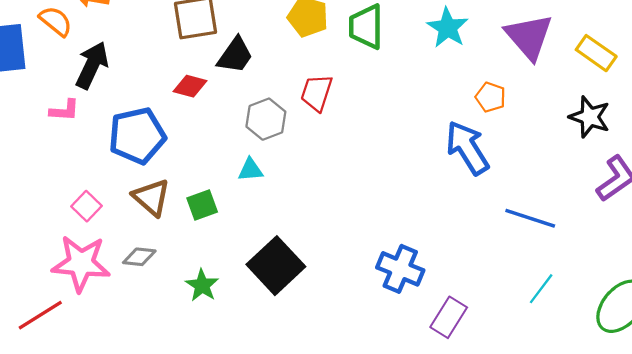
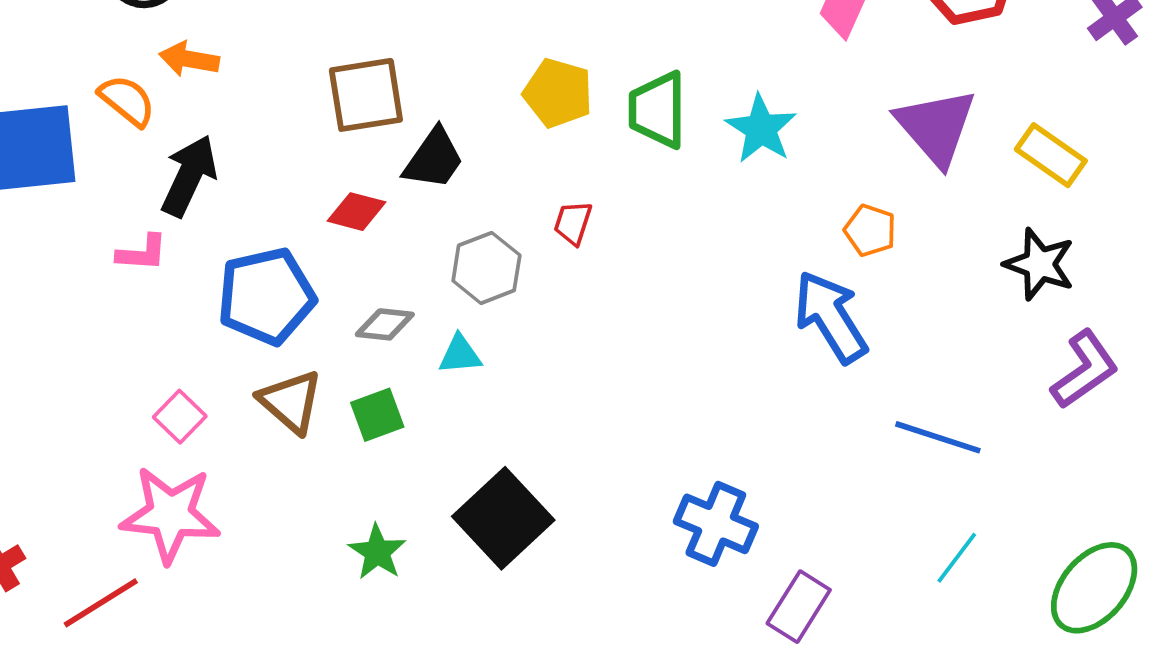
cyan star: (448, 28) -> (761, 129), moved
red trapezoid: (317, 93) -> (573, 223), size x0.7
gray diamond: (139, 257) -> (385, 324), moved

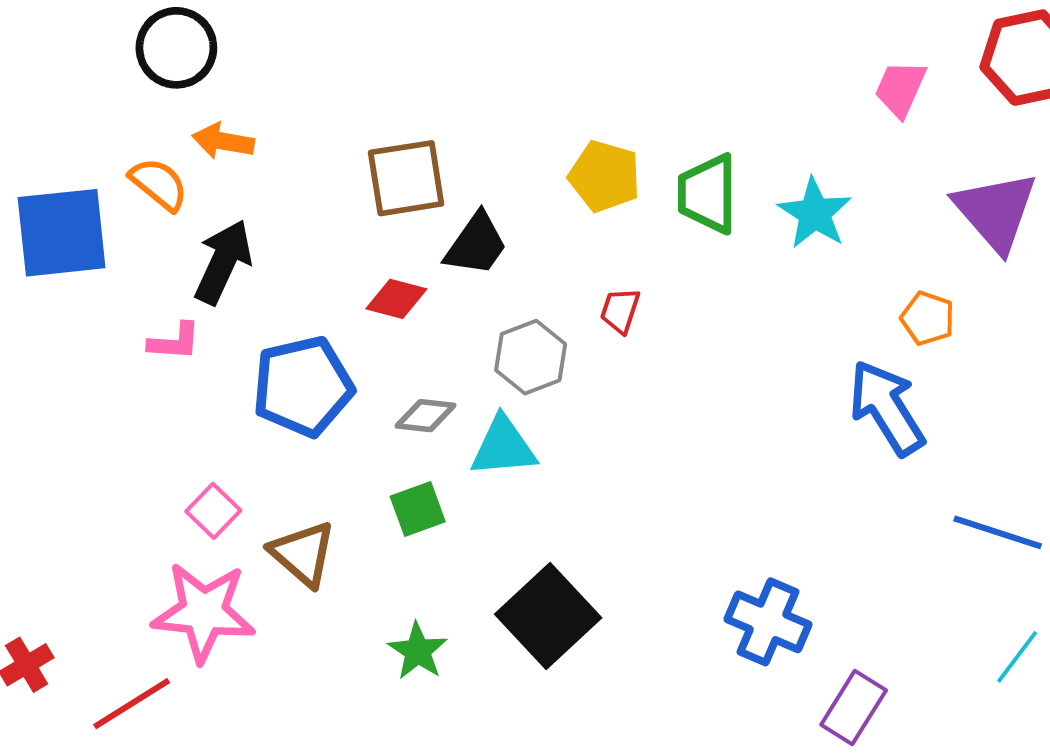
cyan triangle: (460, 355) -> (503, 447), size x1.5
brown triangle: (291, 402) -> (303, 554), moved

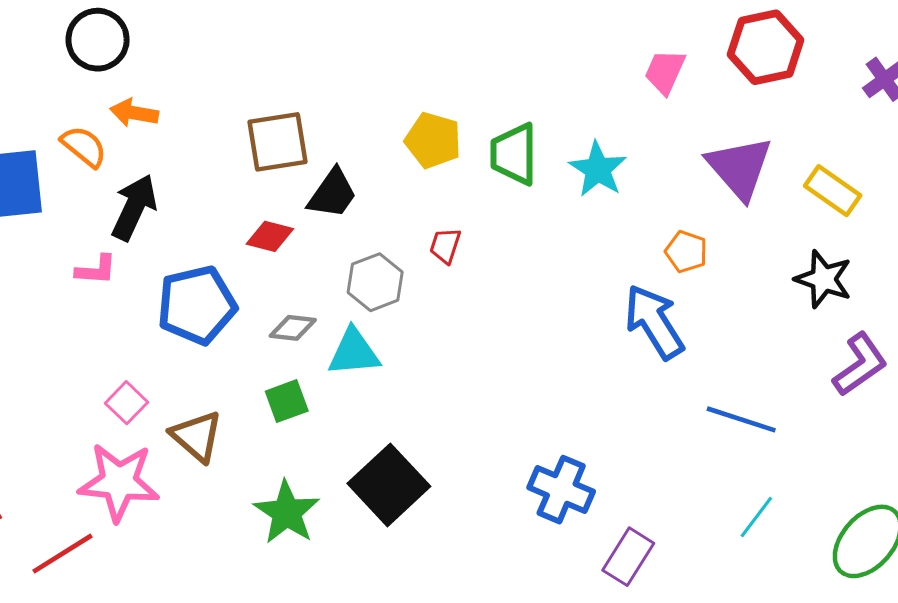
green star: (418, 651) -> (287, 512), size x1.4

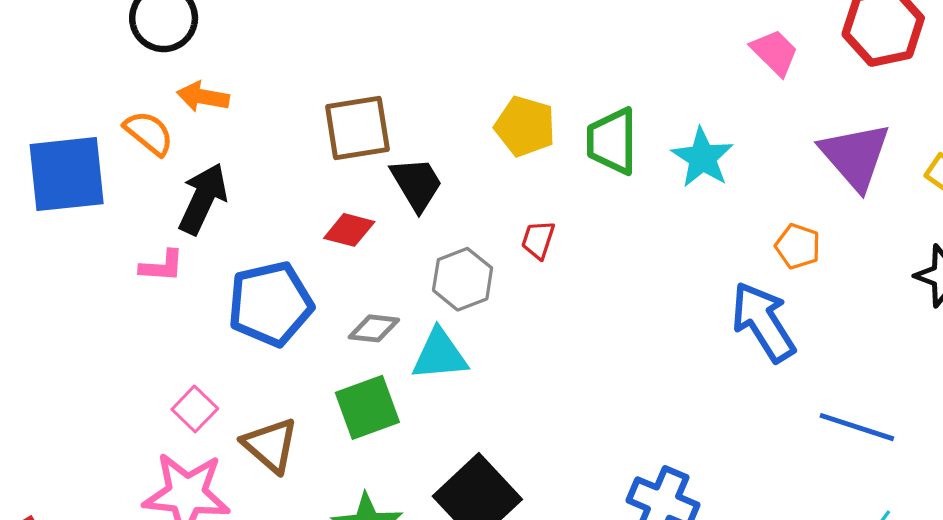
pink trapezoid: (665, 72) -> (775, 52), turned 111
black trapezoid: (332, 194) -> (417, 184), turned -66
green square: (287, 401) -> (367, 407), size x1.4

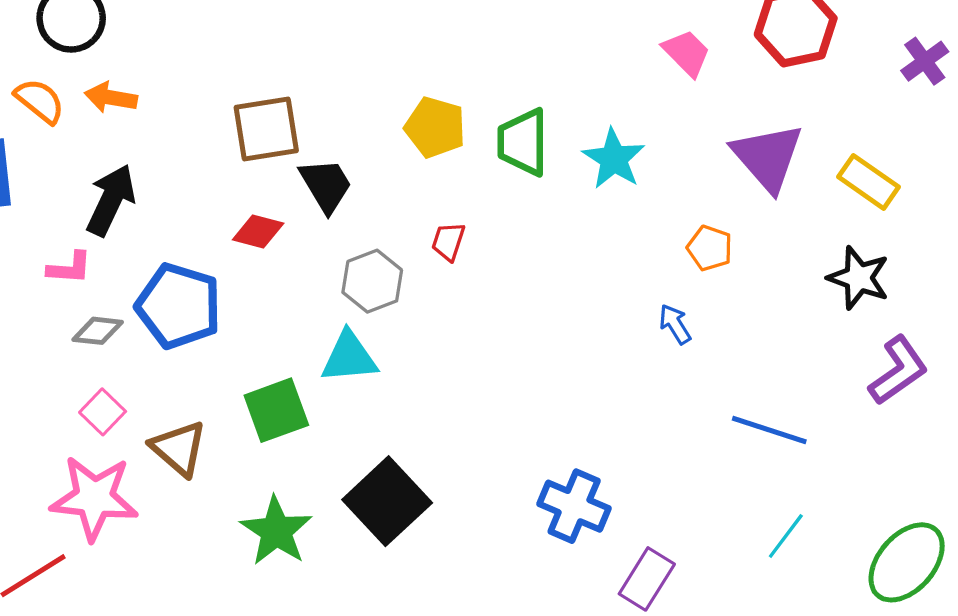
orange semicircle: (149, 133) -> (40, 101), moved
blue pentagon: (270, 304) -> (179, 306), turned 30
blue arrow: (763, 322) -> (675, 324), size x0.5
gray diamond: (374, 328) -> (98, 331), moved

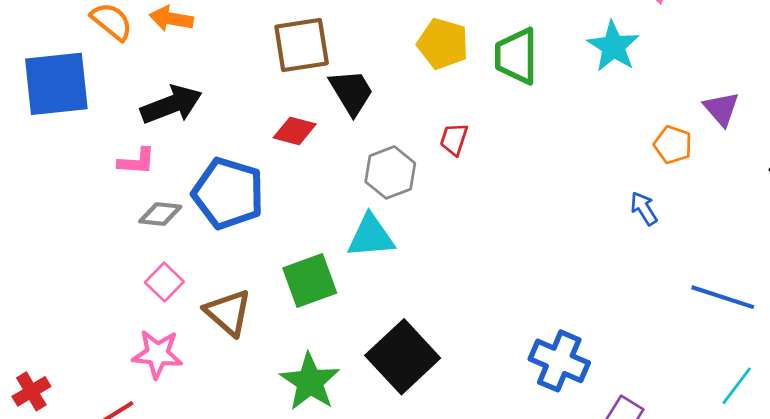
purple triangle: (768, 157) -> (721, 109), moved, size x0.6
cyan star: (614, 159) -> (613, 46), moved
black arrow: (111, 200) -> (171, 105), turned 44
pink star: (94, 498) -> (157, 354), size x0.7

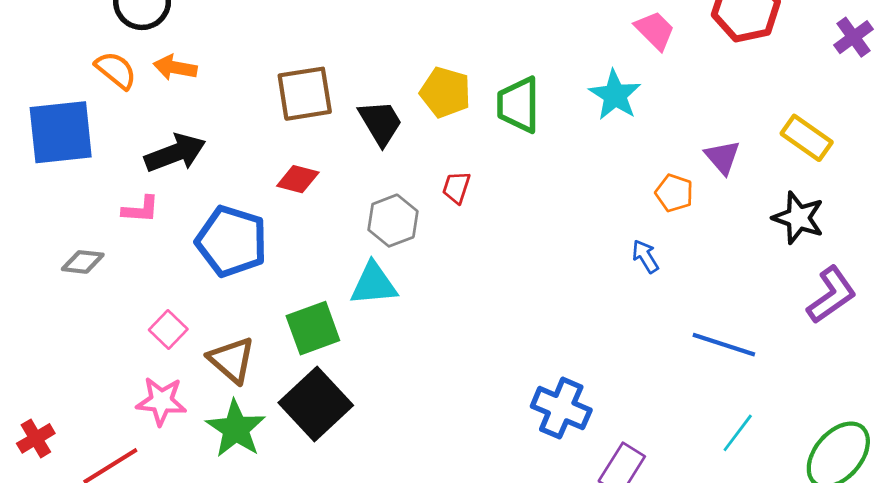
black trapezoid: (351, 92) -> (381, 123), moved
gray diamond: (160, 214) -> (83, 262), moved
black square: (403, 357) -> (316, 404), moved
green star: (310, 382) -> (236, 429), moved

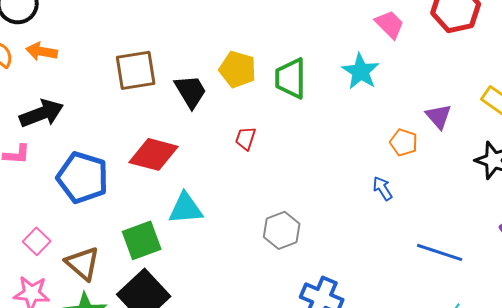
red diamond: (298, 179) -> (154, 154), moved, size x1.6
gray hexagon: (393, 221) -> (282, 230), moved

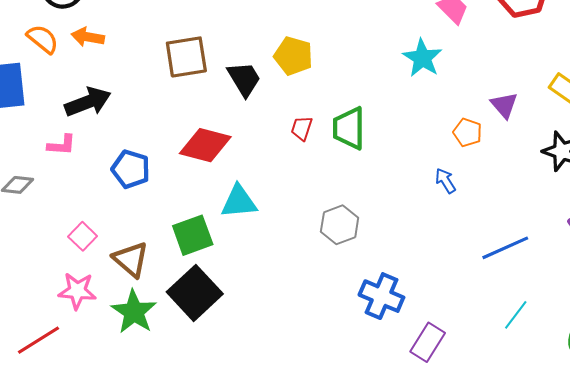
green trapezoid: (291, 78) -> (349, 128), moved
blue pentagon: (83, 177) -> (131, 169), size x0.7
blue line: (440, 252) -> (505, 248), turned -42

